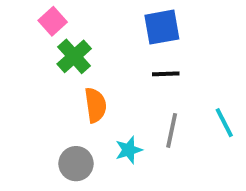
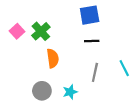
pink square: (53, 21) -> (17, 31), moved
cyan star: (129, 150) -> (70, 92), moved

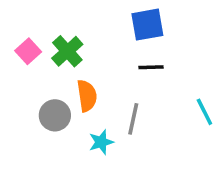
gray line: (95, 72) -> (133, 119), moved
gray circle: (42, 91) -> (55, 115), moved
cyan star: (70, 92) -> (101, 142), moved

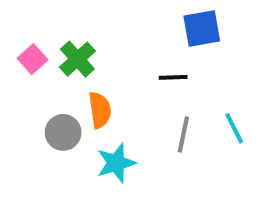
blue square: (147, 25) -> (202, 29), moved
gray line: (133, 119) -> (183, 134), moved
cyan star: (101, 142) -> (116, 163), size x1.4

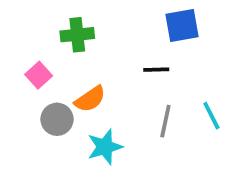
pink square: (33, 59) -> (39, 75), moved
green cross: (77, 59) -> (77, 35), moved, turned 36
orange semicircle: (100, 110) -> (90, 99), turned 64

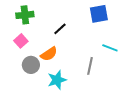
green cross: (77, 35) -> (25, 15), moved
black line: (156, 70) -> (60, 29), moved, turned -40
cyan line: (211, 116) -> (110, 48), moved, turned -42

